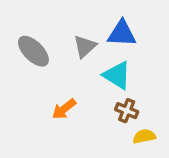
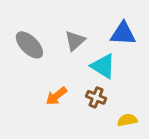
blue triangle: (122, 34) -> (123, 34), moved
brown cross: (127, 111) -> (96, 97), moved

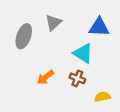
gray triangle: (75, 41) -> (53, 23), moved
gray ellipse: (29, 45) -> (24, 36), turned 65

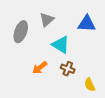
cyan triangle: (83, 53) -> (61, 45), moved
yellow semicircle: (102, 97) -> (90, 85), turned -104

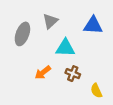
cyan triangle: (61, 45) -> (65, 48), turned -30

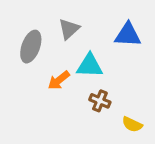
orange arrow: (43, 72) -> (59, 80), moved
yellow semicircle: (96, 91) -> (132, 124), turned -40

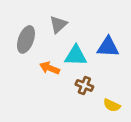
blue triangle: (128, 35) -> (108, 47), moved
orange arrow: (59, 80) -> (50, 68), turned 60

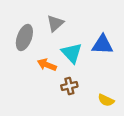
cyan triangle: (76, 56) -> (72, 53), turned 45
brown cross: (84, 85) -> (69, 86), moved, turned -35

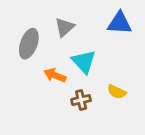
blue triangle: (102, 45) -> (119, 23), moved
yellow semicircle: (106, 100) -> (117, 92), moved

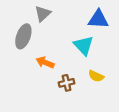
gray triangle: (65, 27) -> (43, 14), moved
cyan triangle: (84, 62) -> (84, 45), moved

